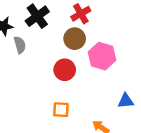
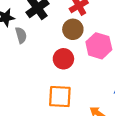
orange square: (61, 110) -> (60, 97), size x1.5

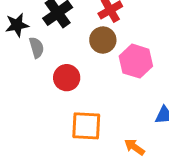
red circle: (63, 59) -> (67, 78), moved

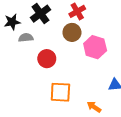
gray semicircle: (37, 48) -> (26, 38), turned -80

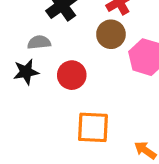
black star: (12, 22) -> (26, 72), moved

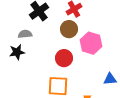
red circle: (72, 75) -> (64, 58), moved

